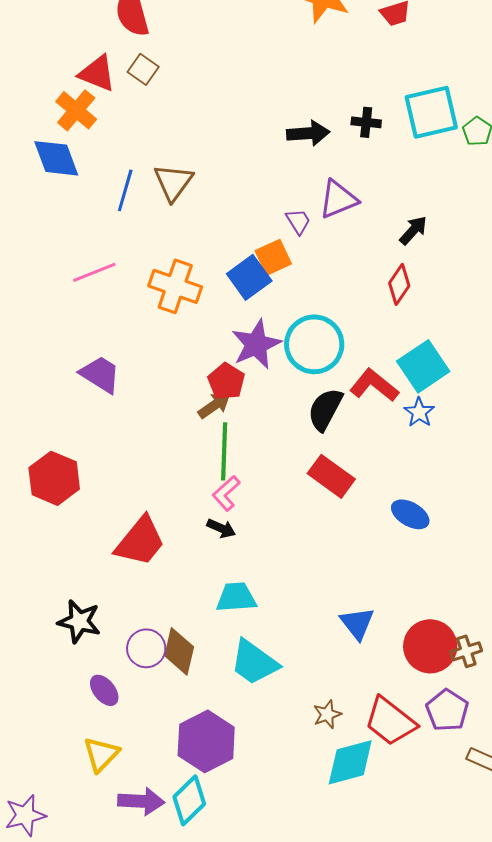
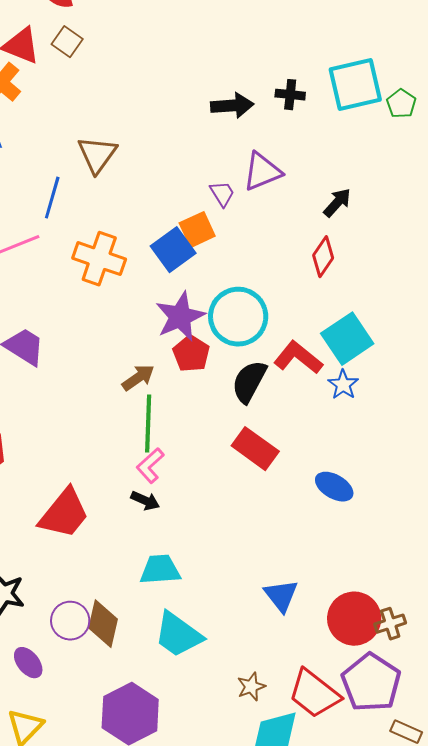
blue line: (125, 190) -> (52, 198), moved
red pentagon: (226, 381) -> (191, 354), moved
purple pentagon: (447, 710) -> (371, 683), size x1.4

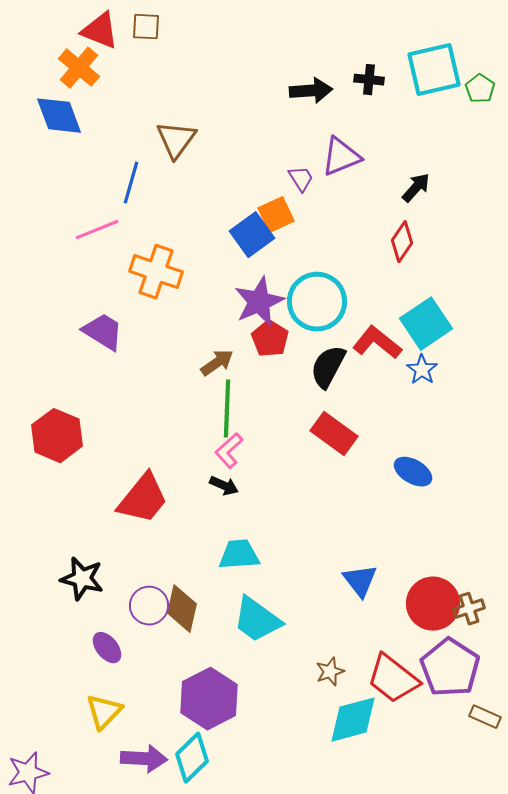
brown square: (67, 42) -> (146, 27), turned -32
orange cross: (99, 259) -> (156, 272), moved

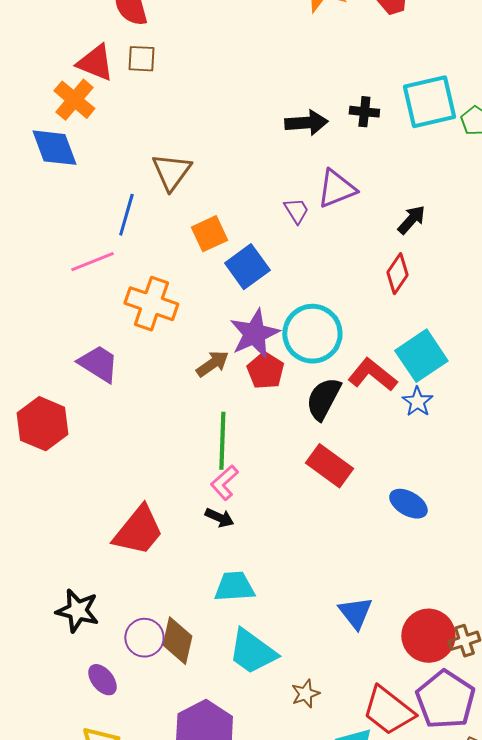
orange square: (276, 215) -> (209, 234), moved
brown arrow: (217, 363) -> (212, 364), moved
red hexagon: (57, 436) -> (42, 424), moved
brown star: (330, 672) -> (305, 694), moved

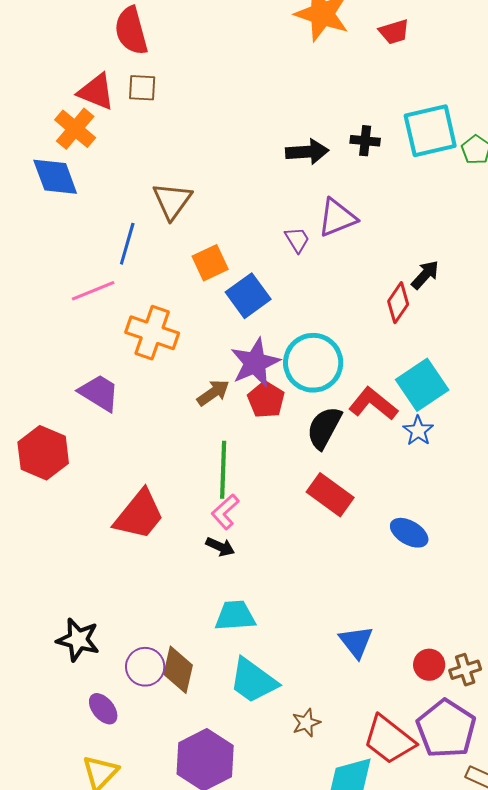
black arrow: (411, 220) -> (425, 275), moved
red trapezoid: (138, 531) -> (139, 515), moved
red circle: (428, 636) -> (429, 665), size x0.6

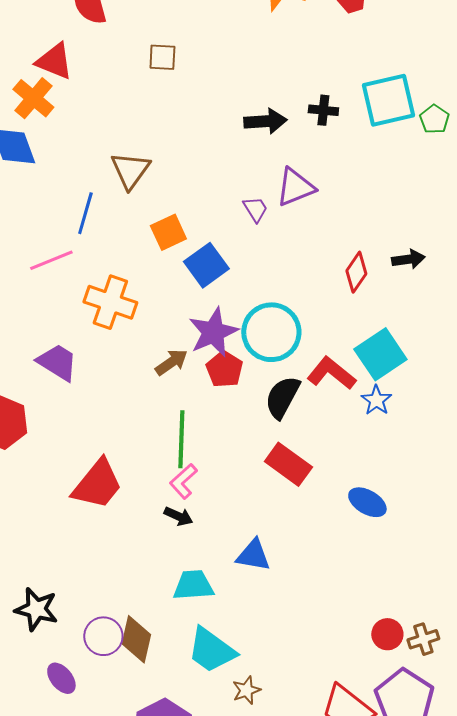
brown square: (142, 88) -> (162, 57), moved
black arrow: (425, 275) -> (408, 259), moved, turned 40
blue triangle: (356, 642) -> (253, 555), moved, turned -42
brown star: (306, 723) -> (246, 690), moved

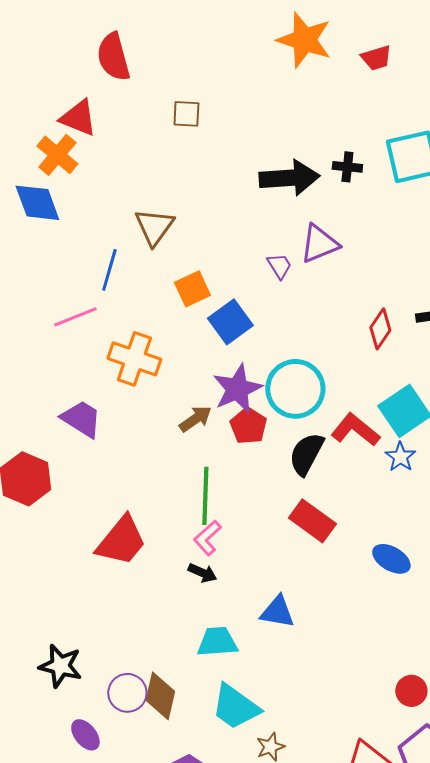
black arrow: (265, 121) -> (289, 178), size x1.4

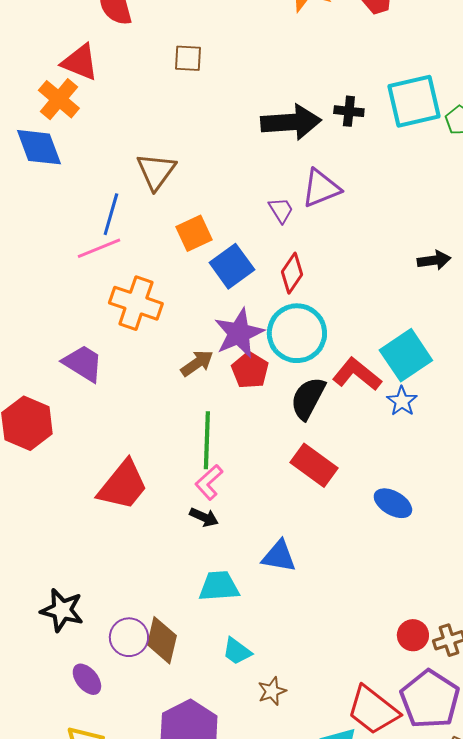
pink line: (75, 317) -> (99, 248), moved
red diamond: (380, 329) -> (292, 273), moved
cyan trapezoid: (235, 707) -> (237, 651), size x0.6

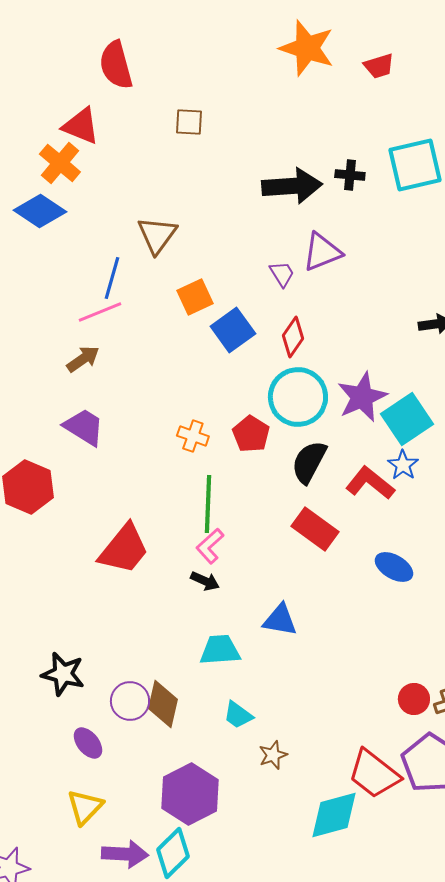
blue diamond: (39, 147) -> (40, 211), turned -36
orange cross: (136, 303) -> (193, 436), moved, size x0.6
purple star: (239, 333) -> (362, 397), moved
brown arrow: (197, 363) -> (83, 359), moved
red L-shape: (357, 374) -> (370, 483), moved

